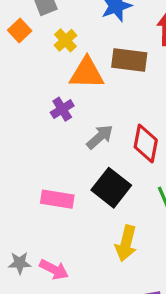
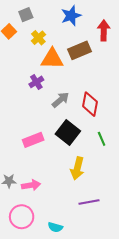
brown rectangle: (129, 60) -> (79, 50), turned -30
pink rectangle: (57, 199) -> (33, 140), turned -30
pink arrow: (54, 269) -> (31, 185), turned -36

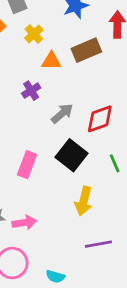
orange triangle: (52, 59) -> (51, 61), size x0.7
red diamond: (90, 104) -> (100, 119), turned 60
pink rectangle: (33, 140) -> (27, 165), turned -48

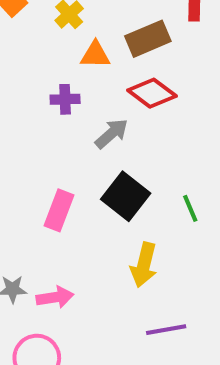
purple cross: (31, 91) -> (65, 99), turned 30
red diamond: (100, 119) -> (152, 93), moved, turned 56

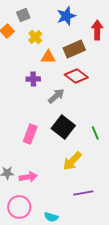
yellow arrow: (144, 265) -> (72, 161), turned 30

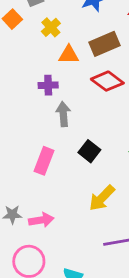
gray arrow: (56, 96) -> (63, 114), moved, turned -54
black square: (63, 127) -> (89, 151), size x0.7

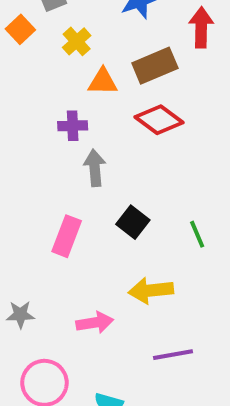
yellow arrow: (102, 198) -> (151, 290), turned 40
pink arrow: (41, 220) -> (95, 323), moved

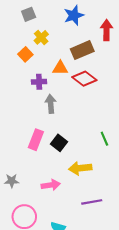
orange square: (20, 29) -> (25, 54), moved
orange triangle: (103, 82) -> (60, 68), moved
black square: (133, 222) -> (59, 143), moved

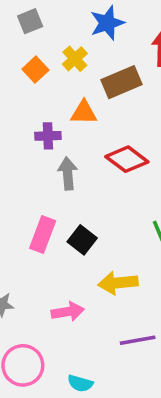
yellow cross: (41, 37) -> (75, 59), moved
orange square: (25, 54) -> (35, 70), moved
red diamond: (84, 79) -> (127, 159), moved

